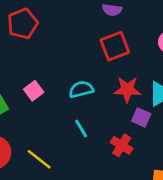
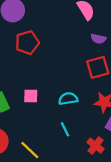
pink square: (34, 91) -> (31, 96), turned 32

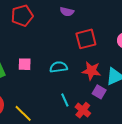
purple semicircle: (98, 39) -> (67, 12), moved
cyan line: (65, 129) -> (65, 100), moved

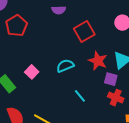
pink square: (25, 64) -> (32, 72), turned -32
red star: (91, 71) -> (98, 61), turned 30
red cross: (83, 110) -> (116, 98), moved

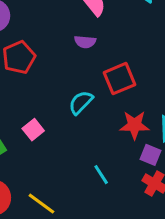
red star: (98, 61) -> (135, 125), turned -30
cyan semicircle: (65, 66) -> (81, 102), moved, turned -30

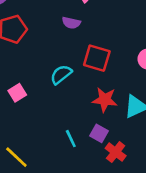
red square: (119, 79) -> (97, 58), turned 32
purple square: (151, 155) -> (99, 133), moved

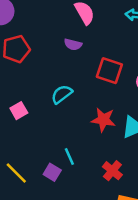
red square: (97, 58) -> (109, 71), moved
purple square: (99, 133) -> (52, 172), moved

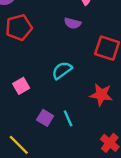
cyan line: (69, 156) -> (68, 118), moved
purple square: (52, 172) -> (45, 118), moved

